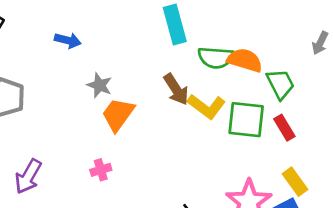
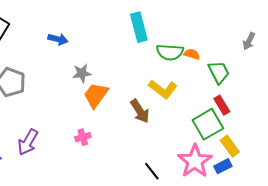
orange semicircle: (245, 60) -> (192, 54), size x0.6
gray star: (99, 85) -> (82, 73), turned -30
brown arrow: (176, 89) -> (140, 111), moved
green square: (246, 120) -> (208, 124), moved, turned -36

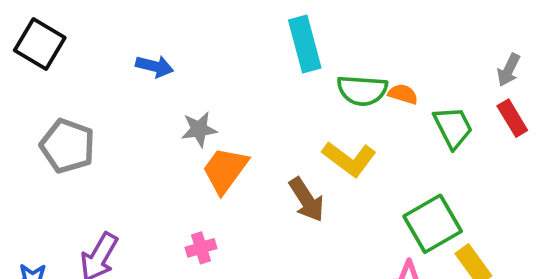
red rectangle: (222, 105) -> (512, 118), moved

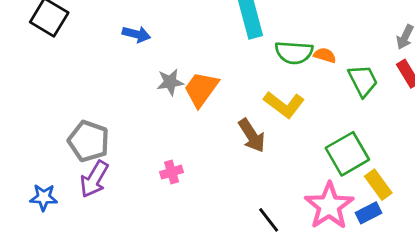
gray pentagon: (68, 146) -> (89, 141), moved
orange trapezoid: (225, 170) -> (201, 89), moved

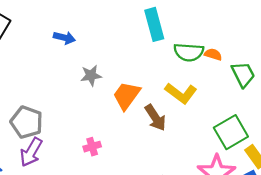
orange trapezoid: (201, 89) -> (127, 95), moved

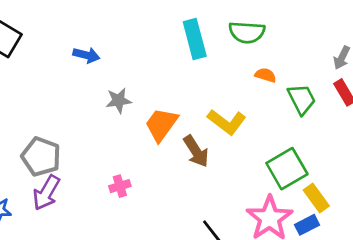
green semicircle: (189, 52) -> (247, 32), moved

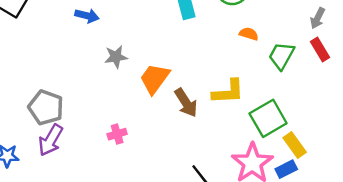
green trapezoid: (302, 99) -> (281, 56), turned -124
yellow L-shape: (227, 122) -> (228, 92), moved, turned -40

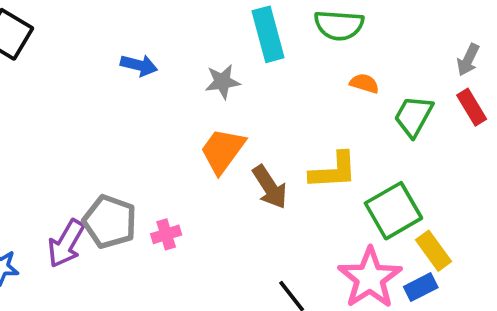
blue arrow: (87, 16) -> (139, 65), moved
gray star: (116, 57) -> (223, 82), moved
gray pentagon: (46, 108) -> (110, 222), moved

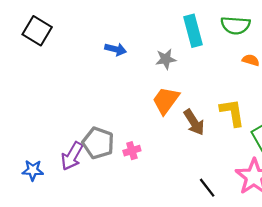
yellow L-shape: (333, 171) -> (232, 112), turned -96

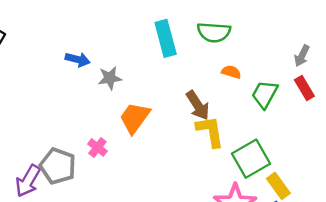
gray star: (166, 59) -> (110, 78), moved
brown arrow: (194, 122) -> (198, 105), moved
pink cross: (132, 151) -> (97, 147), moved, turned -35

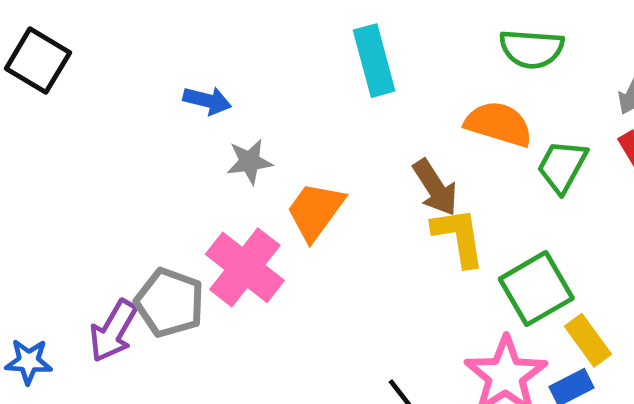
green semicircle: (214, 32) -> (532, 49), moved
orange semicircle: (231, 72) -> (499, 124), size x1.8
gray star: (110, 78) -> (249, 162), moved
pink cross: (97, 147) -> (245, 267), size x2.0

